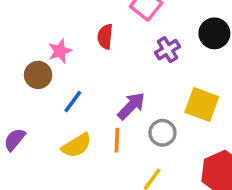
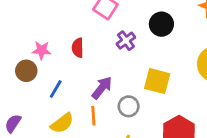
red semicircle: (105, 37) -> (78, 48), moved
pink star: (60, 51) -> (42, 50), turned 30

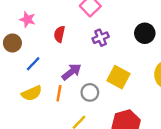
black circle: (161, 24) -> (145, 33), moved
pink star: (42, 50) -> (28, 19), moved

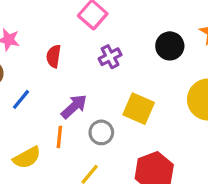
yellow semicircle: (32, 93) -> (27, 158), moved

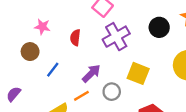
purple cross: (110, 57) -> (116, 37), size x1.6
orange line: (59, 137) -> (81, 96), turned 56

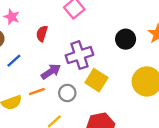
purple cross: (116, 37) -> (79, 55), moved

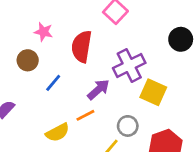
red semicircle: (42, 34) -> (82, 46), size x1.6
gray circle: (67, 93) -> (128, 126), moved

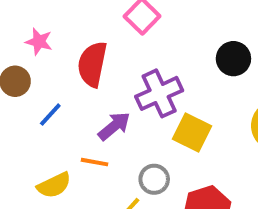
orange line: (85, 115) -> (95, 162), turned 36

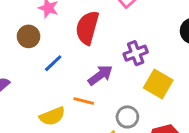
purple cross: (159, 93) -> (136, 53), size x0.7

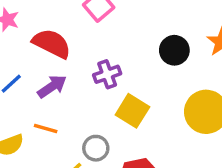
red semicircle: (87, 28) -> (52, 44), turned 100
purple arrow: (100, 75) -> (52, 86), moved

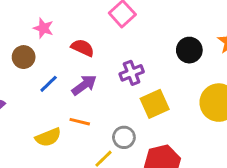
red semicircle: (52, 44) -> (83, 48), size x0.7
yellow square: (132, 111) -> (155, 104), turned 36

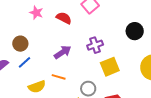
red semicircle: (83, 48) -> (64, 18), moved
brown circle: (24, 57) -> (20, 44), moved
blue line: (49, 84) -> (24, 62), moved

